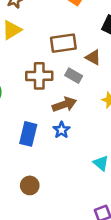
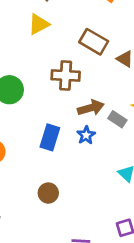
brown rectangle: (63, 43) -> (94, 42), turned 35
gray rectangle: (74, 76) -> (117, 119), moved

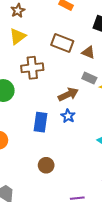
brown cross: (66, 75) -> (32, 68), moved
gray rectangle: (117, 119) -> (89, 78), moved

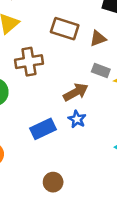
brown triangle: (88, 52) -> (98, 38), turned -40
blue rectangle: (40, 122) -> (43, 129), turned 60

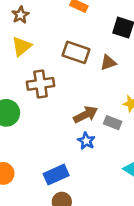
gray rectangle: (101, 70) -> (113, 123), moved
blue rectangle: (43, 129) -> (56, 175), moved

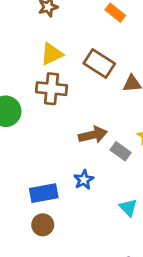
yellow triangle: (21, 46) -> (52, 54), moved
blue star: (86, 141) -> (84, 180), moved

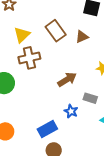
brown rectangle: (99, 64) -> (56, 31), turned 40
gray rectangle: (121, 151) -> (90, 98), moved

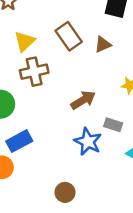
blue star: (71, 111) -> (88, 142), size x1.5
blue rectangle: (47, 129) -> (19, 141), moved

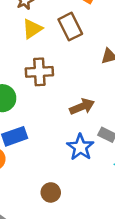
brown rectangle: (69, 36) -> (70, 27), moved
yellow triangle: (25, 41) -> (32, 29), moved

